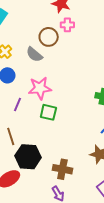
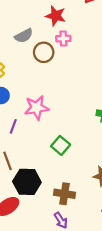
gray semicircle: (34, 55) -> (24, 36), moved, turned -66
green square: (48, 112) -> (61, 145), moved, turned 30

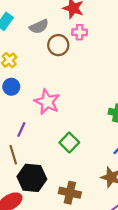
pink star: (37, 108) -> (47, 102), turned 30
purple line: (13, 126) -> (21, 130), moved

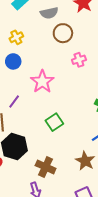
pink cross: (80, 32) -> (79, 60), moved, turned -32

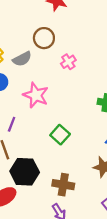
gray semicircle: (49, 13) -> (22, 59), moved

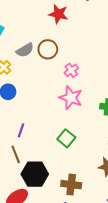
gray semicircle: (22, 59) -> (25, 50), moved
pink star: (36, 95) -> (71, 98), moved

